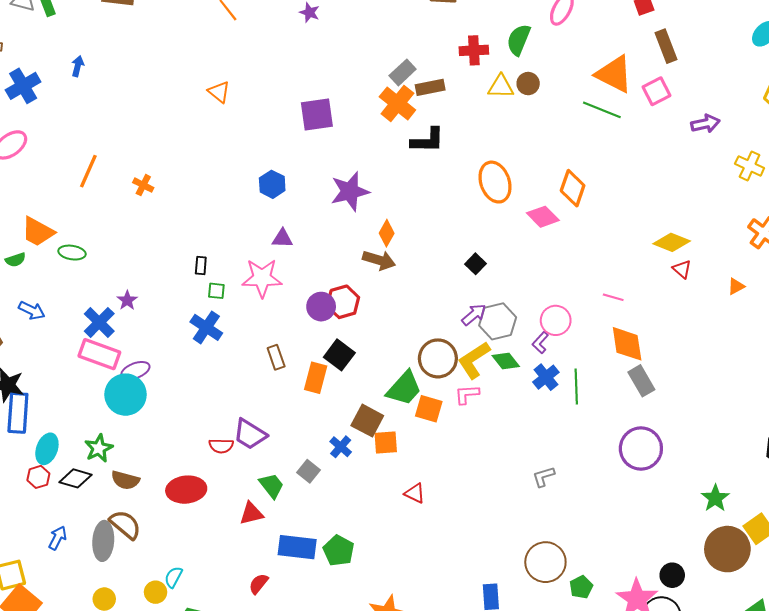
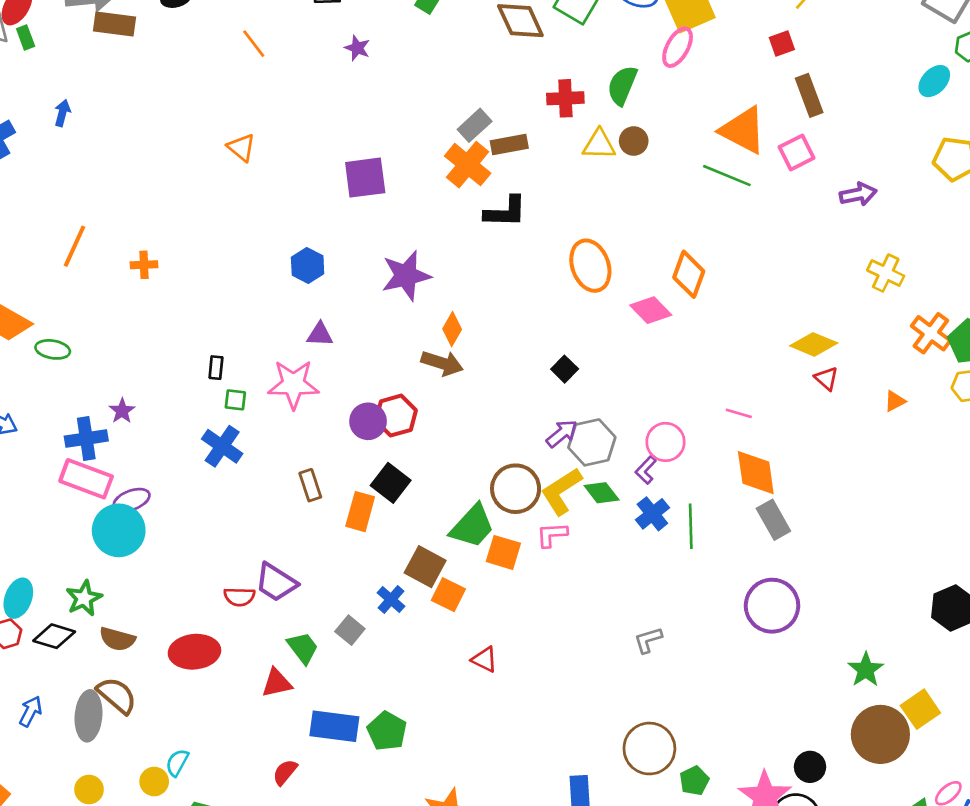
yellow cross: (750, 166) -> (886, 273), moved
orange cross: (143, 185) -> (144, 265), turned -30
blue cross: (99, 322) -> (86, 439), turned 36
orange square: (386, 442) -> (448, 595), turned 30

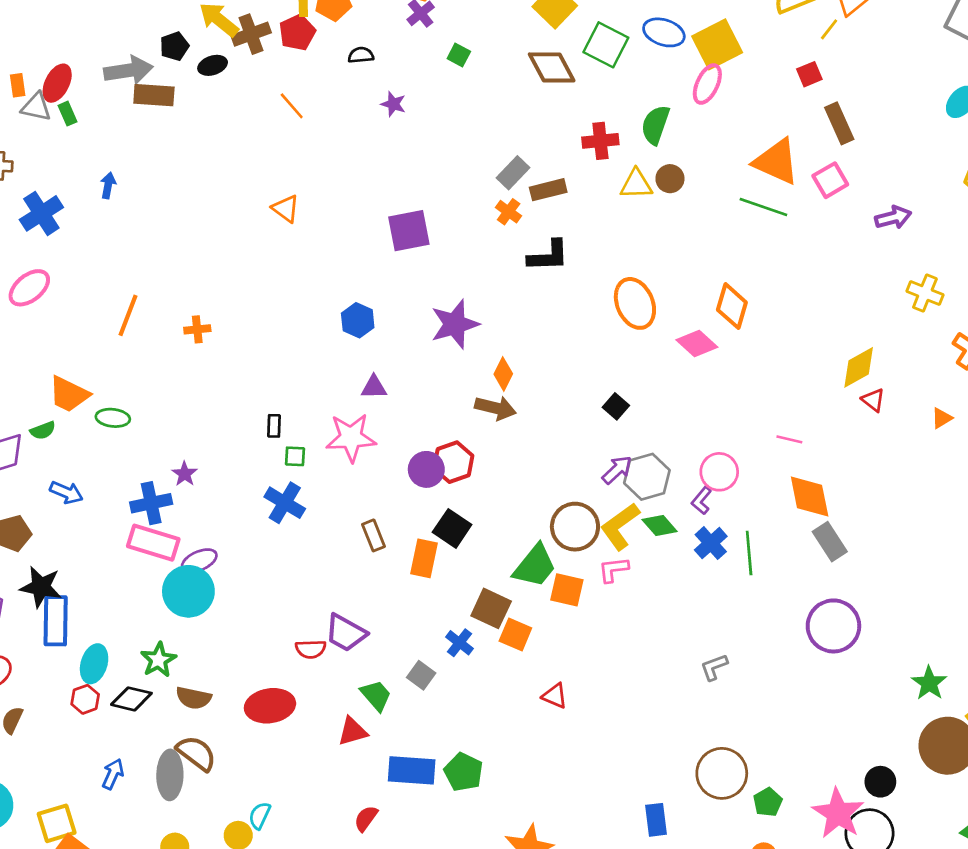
orange cross: (468, 165) -> (509, 212), size x0.6
yellow diamond: (814, 344) -> (859, 367), turned -48

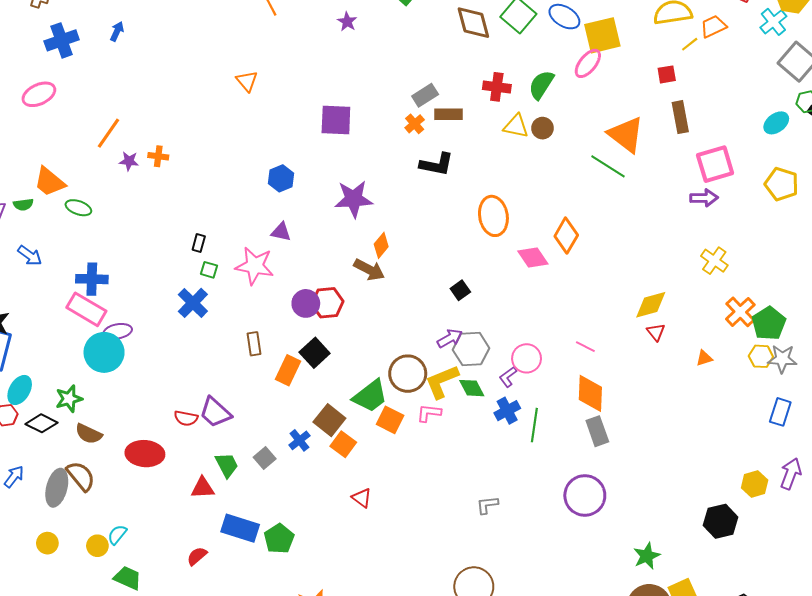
pink square: (830, 180) -> (715, 164), moved, size x1.4
purple star: (185, 474) -> (129, 161), moved, turned 30

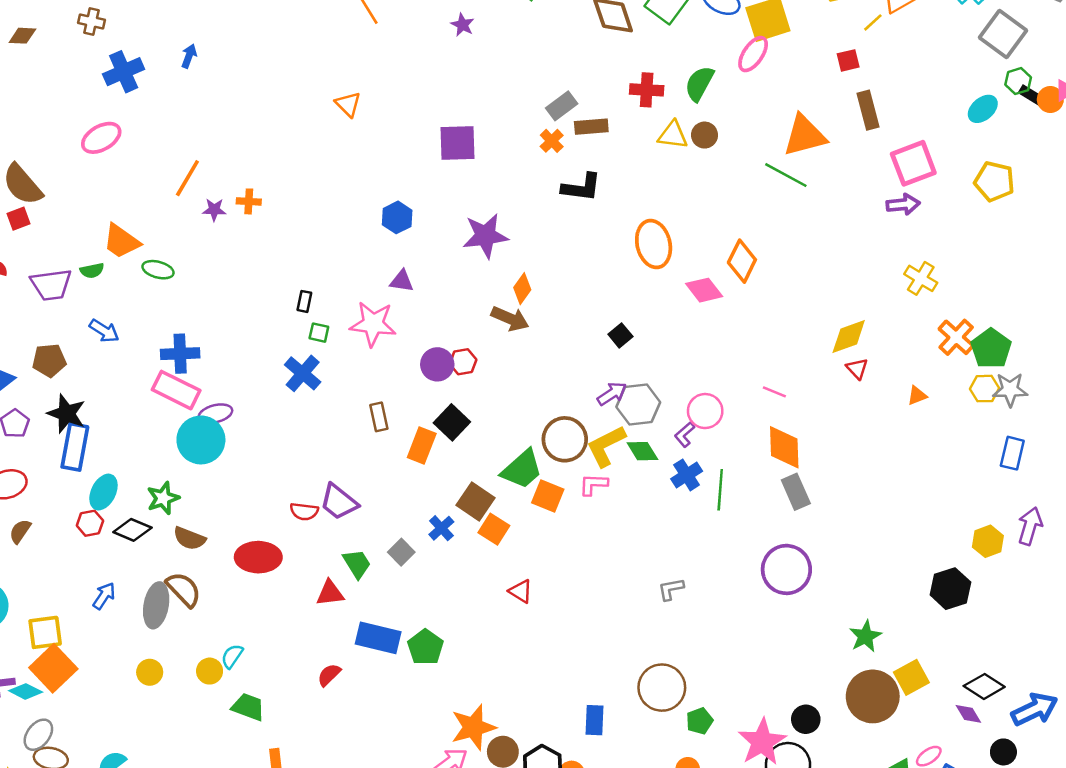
orange triangle: (626, 135) -> (805, 136), turned -48
red hexagon: (327, 303) -> (463, 362), size x0.7

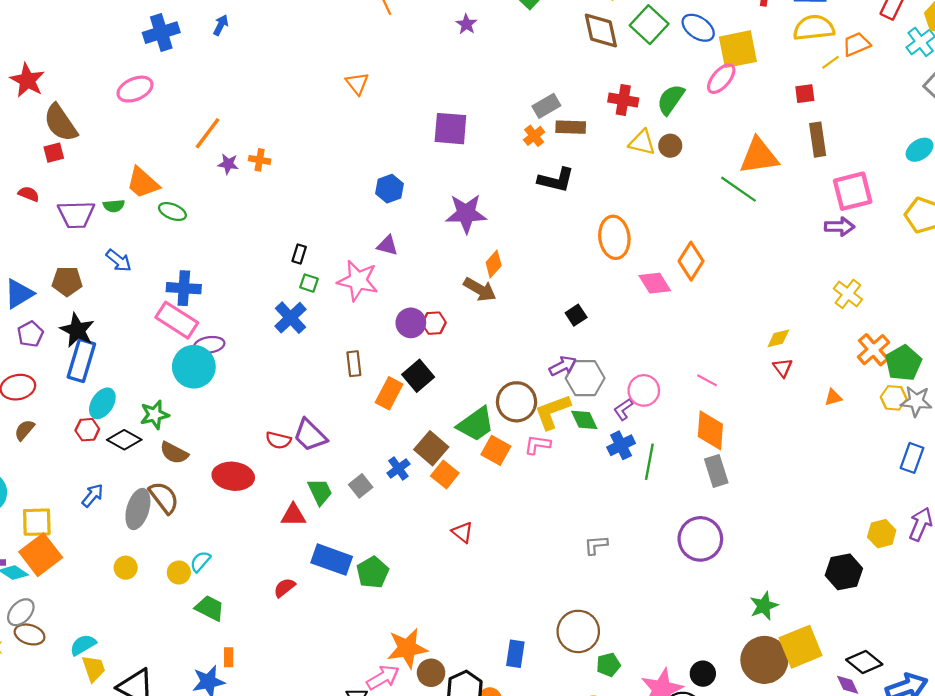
yellow diamond: (849, 336) -> (778, 338), size x0.7
yellow square: (911, 677) -> (801, 647), size x1.4

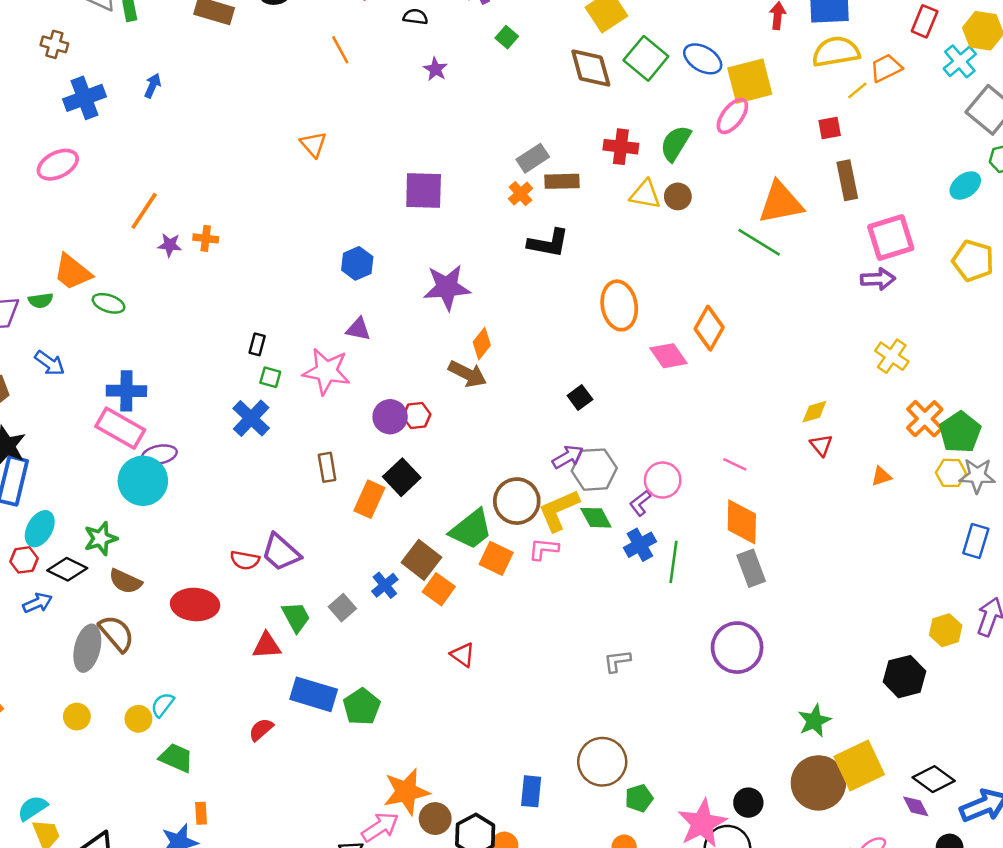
blue arrow: (93, 495) -> (38, 603), moved, turned 30

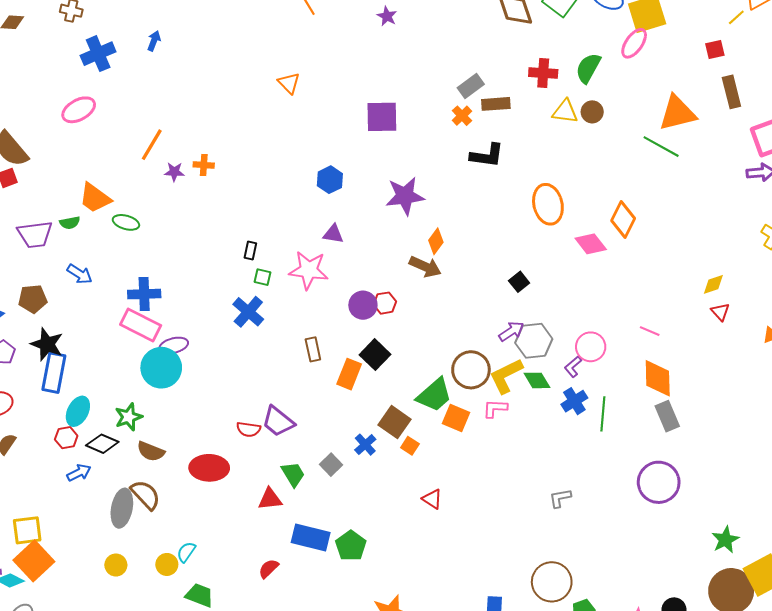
orange square: (439, 589) -> (410, 446), size x0.7

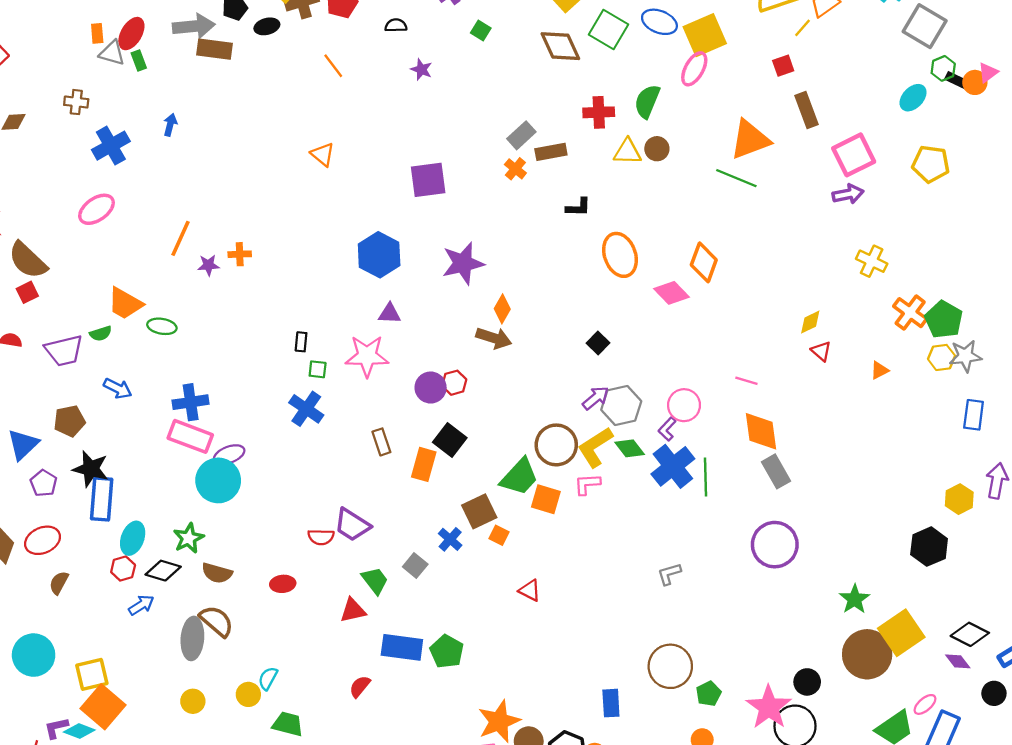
black L-shape: (487, 155) -> (578, 207), moved, size x0.7
blue hexagon: (330, 180) -> (379, 255), size x1.5
blue cross: (574, 401) -> (673, 466), size x1.5
brown square: (394, 422) -> (479, 511), turned 36
red ellipse: (209, 468) -> (283, 584), size x0.6

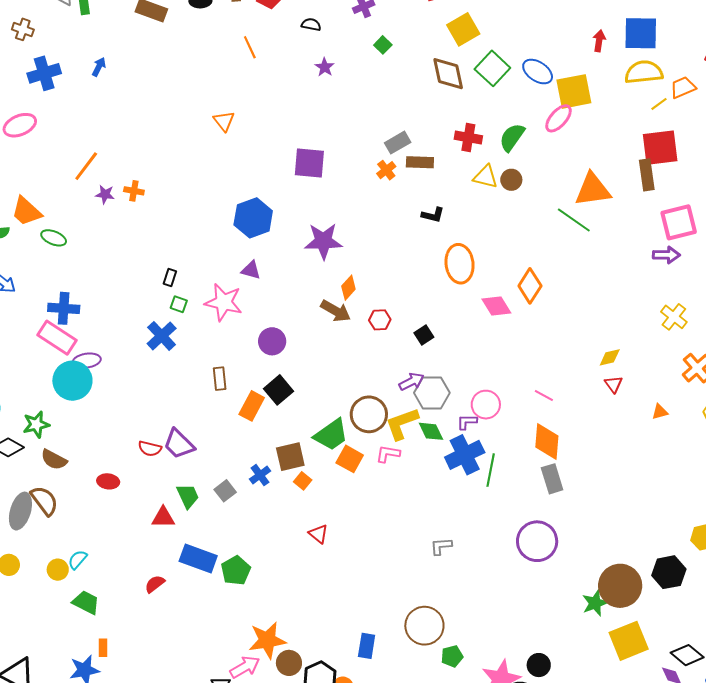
red square: (783, 66) -> (660, 148), moved, size x2.0
red hexagon: (454, 383) -> (380, 320), moved
purple L-shape: (667, 429) -> (467, 422), turned 35
brown circle: (867, 654) -> (620, 586), moved

